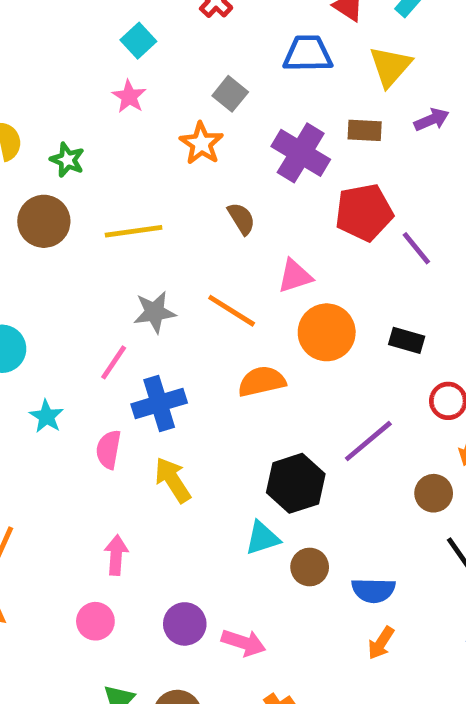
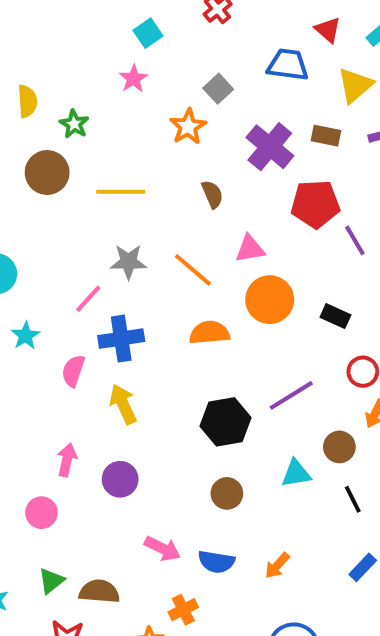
cyan triangle: (262, 538) -> (296, 473), moved
blue semicircle: (373, 590) -> (216, 562), moved
purple circle: (185, 624) -> (120, 479), moved

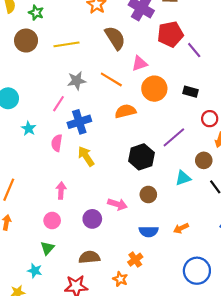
brown semicircle: (212, 194) -> (115, 38), size x1.6
purple circle: (120, 479) -> (92, 219), moved
pink arrow: (163, 549) -> (117, 204), moved
orange arrow: (277, 565) -> (181, 228), turned 32
green triangle: (51, 581) -> (47, 248), moved

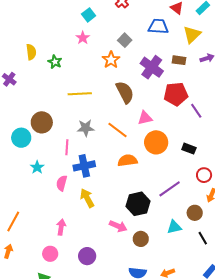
brown circle: (26, 41) -> (42, 122), moved
pink line: (59, 104) -> (67, 147), turned -35
pink arrow: (117, 204) -> (118, 226), moved

